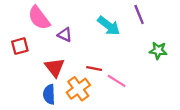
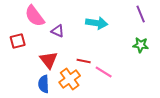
purple line: (139, 15) -> (141, 14), moved
cyan arrow: (109, 26) -> (97, 23), turned -30

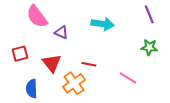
red square: (18, 41) -> (20, 54), moved
pink line: (104, 72) -> (128, 78), moved
blue semicircle: (44, 84) -> (32, 89), moved

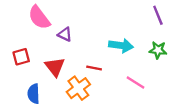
cyan arrow: (103, 24) -> (121, 46), moved

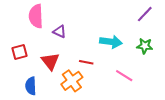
purple line: (158, 15) -> (145, 14), turned 66
pink semicircle: (39, 18) -> (36, 16), turned 35

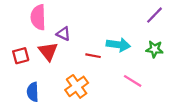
red triangle: (50, 61) -> (48, 51), moved
red line: (86, 62) -> (93, 56), moved

